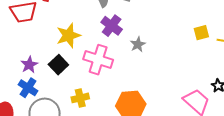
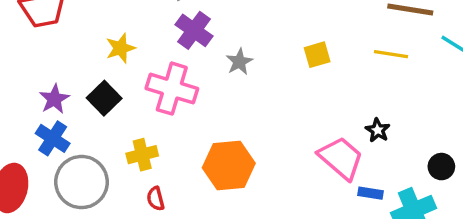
yellow square: (201, 33) -> (317, 55), moved
yellow star: (68, 35) -> (120, 48), size x0.7

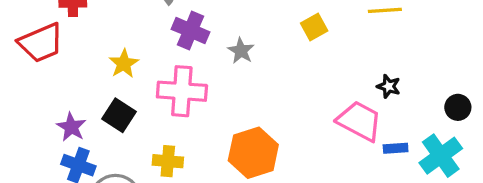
yellow cross: (142, 155) -> (168, 161), turned 32

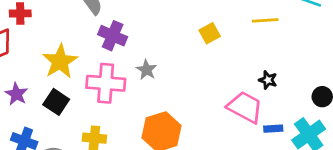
gray star: (241, 51) -> (147, 70), moved
yellow star: (124, 64) -> (60, 61), size x1.5
purple star: (71, 127) -> (16, 94), moved

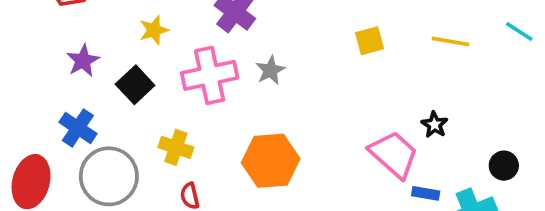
yellow star: (60, 61) -> (154, 30), size x0.6
pink cross: (106, 83) -> (210, 75), turned -30

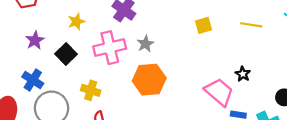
orange hexagon: (271, 161) -> (149, 80), moved

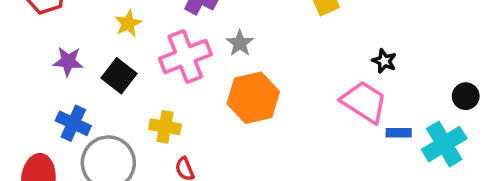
purple star: (35, 40) -> (68, 61), turned -30
black star: (243, 74) -> (384, 61), moved

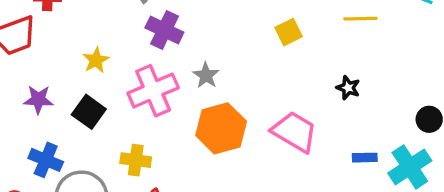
pink trapezoid: (364, 102) -> (294, 132), moved

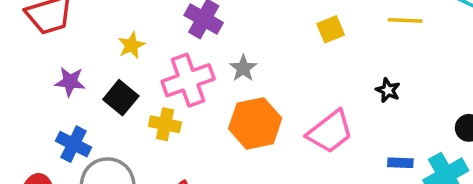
pink trapezoid: (294, 132) -> (330, 132), turned 108
yellow cross: (136, 160) -> (165, 124), moved

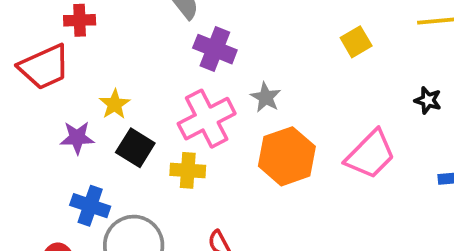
yellow star: (131, 45) -> (115, 104), moved

